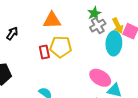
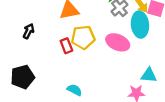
pink ellipse: (100, 78) -> (118, 42), moved

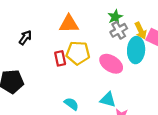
cyan triangle: (149, 75) -> (108, 100), moved
cyan semicircle: (75, 90) -> (71, 104), moved

